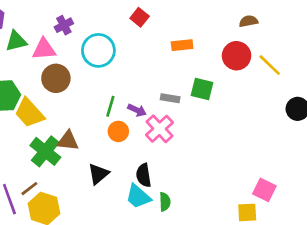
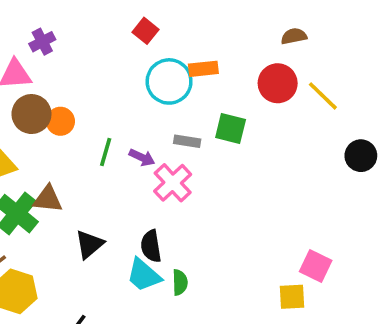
cyan circle: (98, 50) -> (169, 81), moved
orange circle: (118, 131) -> (60, 121), moved

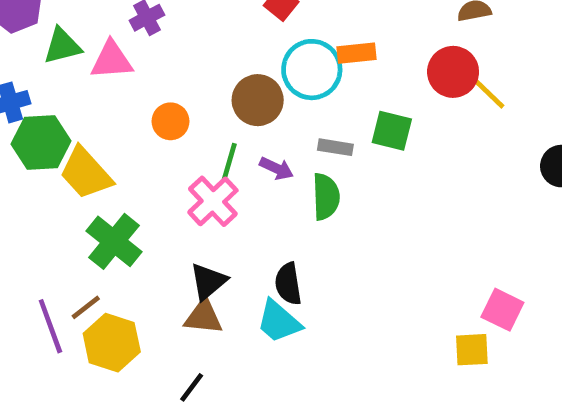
yellow line: (323, 96) -> (486, 91), moved
brown circle: (31, 114) -> (258, 100), moved
pink cross: (173, 183) -> (213, 201), moved
brown triangle: (48, 199) -> (203, 317), moved
green semicircle: (180, 282) -> (326, 197), moved, size x1.4

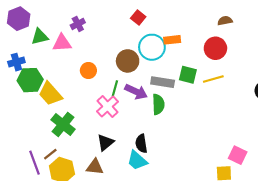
yellow line: (486, 91) -> (213, 79), moved, turned -60
gray rectangle: (335, 147) -> (163, 82), size x1.5
purple arrow: (276, 168) -> (136, 92), size x1.5
brown triangle: (203, 317) -> (95, 167), moved

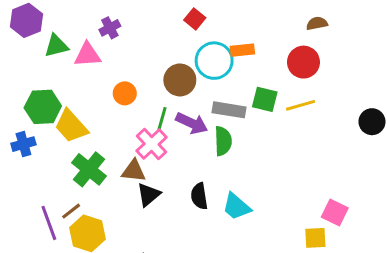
blue cross: (16, 62) -> (23, 144), moved
cyan trapezoid: (137, 160) -> (236, 207), moved
brown triangle: (95, 167) -> (134, 171), moved

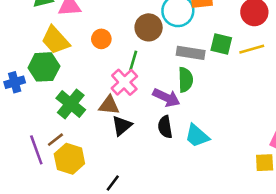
green hexagon: (43, 107) -> (44, 67), moved
purple arrow: (192, 123) -> (166, 98), moved
yellow trapezoid: (71, 126) -> (55, 40), moved

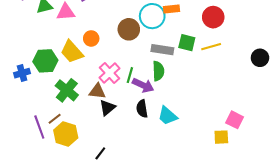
yellow trapezoid: (55, 40) -> (72, 52), moved
green line: (133, 61) -> (130, 75), moved

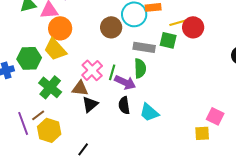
red circle: (213, 17) -> (193, 27), moved
orange circle: (91, 38) -> (60, 28), moved, size x1.5
yellow line: (211, 47) -> (179, 22), moved

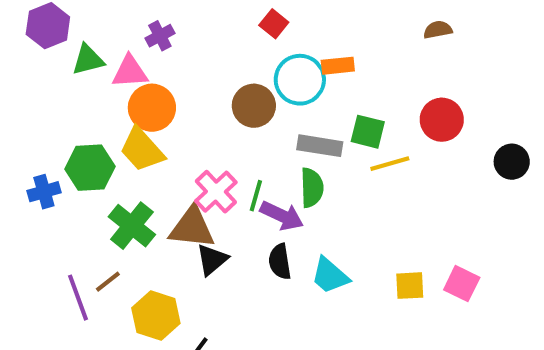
yellow line: (179, 22) -> (390, 164), moved
red circle: (193, 27) -> (442, 120), moved
brown triangle: (80, 88) -> (192, 228), size x1.4
yellow hexagon: (49, 130) -> (156, 316), moved
yellow square: (202, 133) -> (410, 286), moved

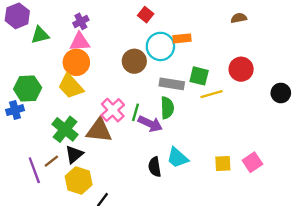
pink triangle: (130, 72) -> (80, 42), moved
green hexagon: (90, 168) -> (28, 88), moved
black triangle: (212, 260) -> (74, 154), moved
black semicircle: (280, 262) -> (155, 167), moved
pink square: (462, 284) -> (252, 162), turned 30

